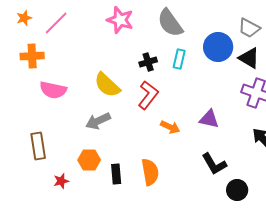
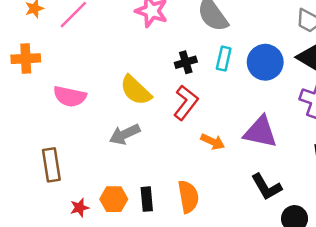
blue circle: (218, 47) -> (265, 62), moved
orange cross: (32, 56) -> (26, 59), moved
purple triangle: (209, 119) -> (260, 132), size x1.4
orange hexagon: (89, 160) -> (114, 199), moved

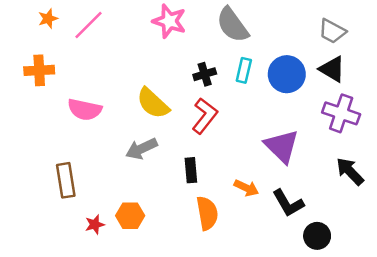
purple triangle: (260, 132) -> (282, 146), turned 33
orange arrow: (213, 142) -> (246, 188), moved
black rectangle: (147, 199) -> (191, 170), moved

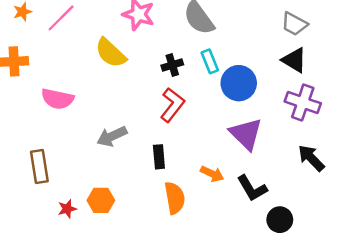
cyan rectangle: (244, 70) -> (210, 61), turned -35
blue circle: (287, 74) -> (239, 83), moved
yellow semicircle: (153, 103) -> (111, 53), moved

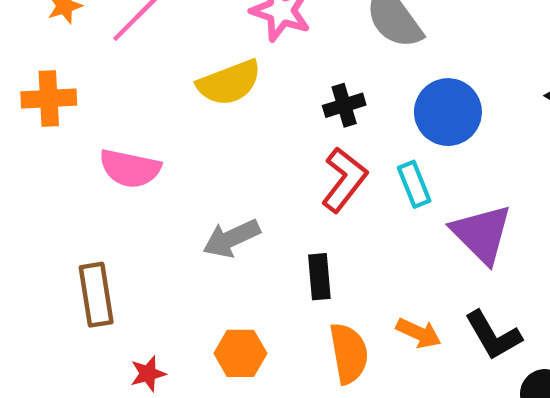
yellow semicircle: (111, 53) -> (229, 83), turned -64
cyan rectangle: (210, 61) -> (414, 184), moved
blue circle: (239, 83) -> (448, 112), moved
orange arrow: (212, 174) -> (419, 333), moved
orange hexagon: (101, 200) -> (240, 353), moved

